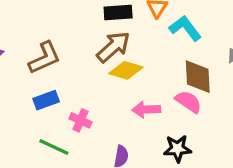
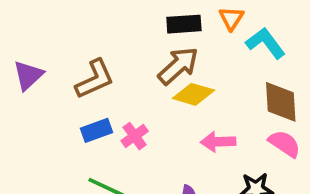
pink semicircle: (188, 102) -> (285, 144), moved
pink cross: (80, 120) -> (135, 136), moved, turned 30

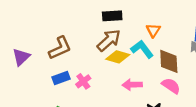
orange triangle: (231, 18) -> (153, 30), moved
cyan L-shape: (266, 43) -> (142, 49), moved
purple triangle: (28, 75) -> (21, 57), moved

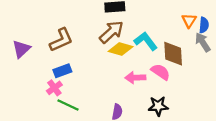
orange triangle: (153, 30) -> (189, 21), moved
pink cross: (83, 81) -> (54, 88), moved
pink semicircle: (171, 86) -> (161, 72), moved

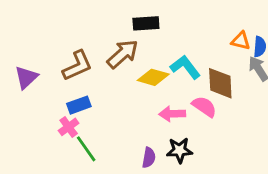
orange triangle: (189, 21) -> (241, 41), turned -49
brown arrow: (111, 32) -> (123, 54), moved
green line: (68, 105) -> (86, 149), turned 30
black star: (158, 106) -> (179, 150), moved

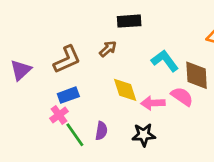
brown arrow: (123, 54) -> (108, 49), size x0.6
yellow diamond: (153, 77) -> (125, 90), moved, turned 56
black star: (179, 150) -> (144, 135), moved
purple semicircle: (149, 158) -> (101, 131), moved

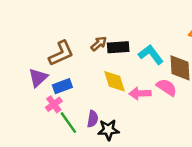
black rectangle: (129, 21) -> (118, 47), moved
purple triangle: (21, 70) -> (38, 78), moved
black star: (144, 135) -> (108, 130), moved

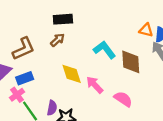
black rectangle: (118, 47) -> (63, 19), moved
pink semicircle: (167, 87) -> (123, 99), moved
pink arrow: (140, 93) -> (95, 85), turned 48

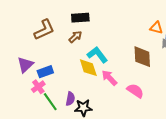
brown L-shape: (24, 49) -> (44, 30), moved
cyan L-shape: (105, 50) -> (97, 55), moved

